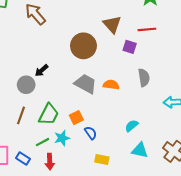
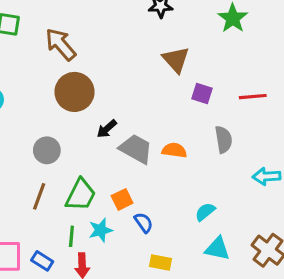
red line: (147, 29) -> (253, 97), moved
brown circle: (83, 46) -> (74, 92), moved
black arrow: (41, 70) -> (107, 129), moved
green line: (43, 142) -> (71, 236), turned -56

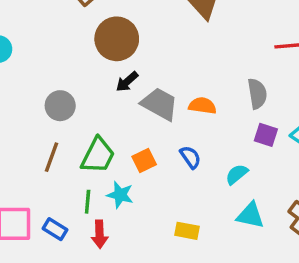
brown circle: (74, 92) -> (117, 39), moved
purple square: (202, 93) -> (266, 135), moved
blue semicircle: (144, 223) -> (190, 157), moved
cyan star: (101, 230) -> (120, 195), turned 30

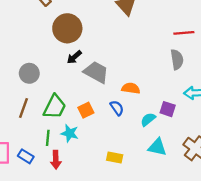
gray semicircle: (257, 94) -> (177, 59), moved
orange semicircle: (202, 106) -> (131, 88), moved
purple square: (266, 135) -> (168, 109), moved

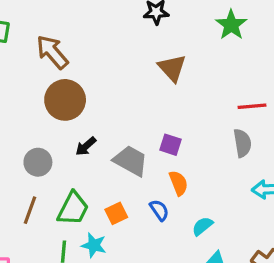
brown circle: (67, 28) -> (65, 100), moved
black arrow: (74, 57) -> (86, 146), moved
orange semicircle: (131, 88) -> (178, 183), turned 60
purple square: (168, 109) -> (170, 145), moved

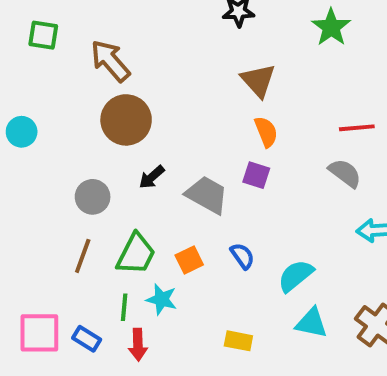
gray semicircle: (242, 143) -> (345, 173), turned -44
orange semicircle: (178, 183) -> (266, 132), moved
cyan semicircle: (202, 226) -> (296, 276), size x1.4

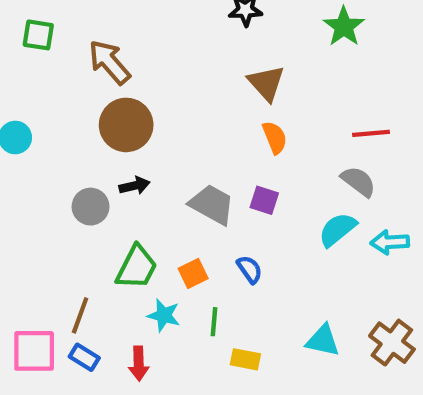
purple square: (256, 175) -> (264, 200), moved
black arrow: (152, 177) -> (134, 186), moved, turned -152
brown line: (83, 256) -> (80, 315), moved
cyan semicircle: (296, 276) -> (337, 230), moved
green line: (124, 307) -> (214, 322), moved

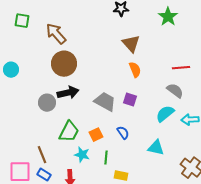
black arrow: (134, 186) -> (68, 93), size x1.5
brown line: (80, 315) -> (42, 155), turned -42
cyan triangle: (323, 341) -> (156, 148), moved

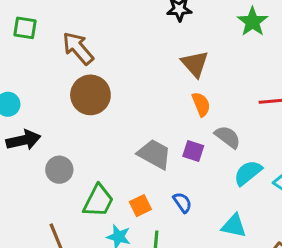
gray semicircle: (175, 91) -> (228, 137), moved
black arrow: (68, 93) -> (23, 140), moved
gray circle: (47, 103) -> (59, 170), moved

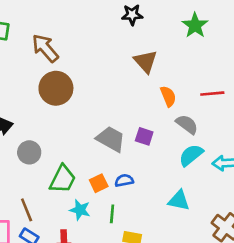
orange semicircle: (201, 104) -> (168, 96), moved
gray semicircle: (228, 137) -> (187, 124), moved
blue semicircle: (182, 202) -> (124, 180), moved, turned -66

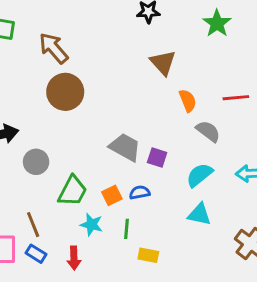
purple square: (144, 136) -> (157, 157), moved
cyan semicircle: (191, 155) -> (199, 175), moved

